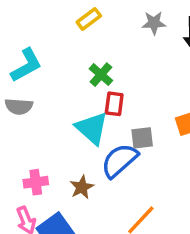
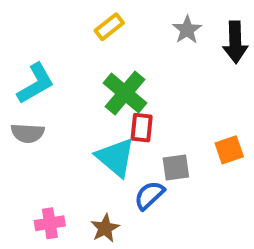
gray star: (154, 23) -> (187, 30), turned -30
green cross: (101, 75) -> (125, 93), size x1.5
blue semicircle: (119, 161) -> (149, 195), size x0.7

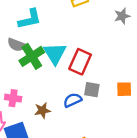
green cross: (125, 93) -> (32, 56), moved
red rectangle: (142, 128) -> (80, 62), size x1.5
cyan triangle: (116, 157) -> (55, 54), moved

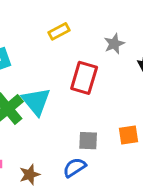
red rectangle: (80, 62) -> (84, 78), moved
blue semicircle: (72, 100) -> (75, 167), moved

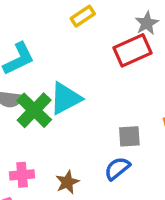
red rectangle: (84, 78) -> (132, 50), moved, turned 56
cyan triangle: (36, 101) -> (66, 98), turned 48

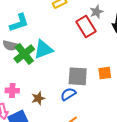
red rectangle: (132, 50) -> (86, 26), turned 75
gray square: (129, 136) -> (78, 76), size x1.5

